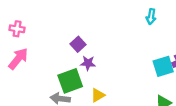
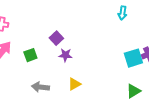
green square: (70, 81) -> (30, 55), moved, size x0.6

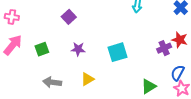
purple square: (56, 38) -> (69, 17), moved
cyan square: (133, 58) -> (117, 52), moved

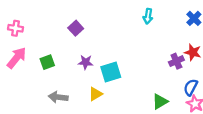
cyan square: (117, 52) -> (111, 72), moved

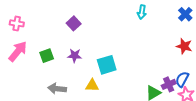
purple cross: (176, 61) -> (169, 84), moved
purple star: (86, 62) -> (75, 56), moved
yellow triangle: (95, 94) -> (92, 86), turned 32

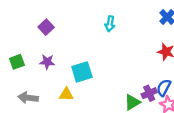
cyan arrow: (142, 12) -> (110, 24), moved

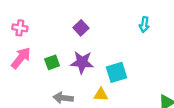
purple star: (47, 62) -> (82, 62), size x1.5

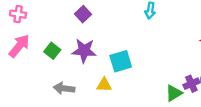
green square: (52, 62) -> (52, 51), turned -32

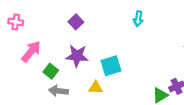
pink arrow: (19, 46) -> (31, 51), moved
green square: (52, 51) -> (51, 71), moved

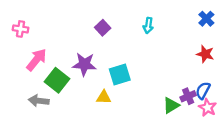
purple square: (76, 22) -> (103, 28), moved
green square: (51, 71) -> (57, 80), size x1.5
gray arrow: (58, 91) -> (39, 101), moved

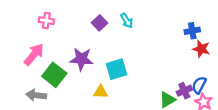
blue cross: (206, 19) -> (192, 31), moved, turned 35
cyan arrow: (148, 25) -> (127, 21), moved, turned -42
pink cross: (21, 29) -> (46, 21), moved

